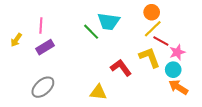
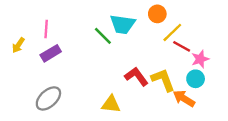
orange circle: (152, 12) -> (157, 14), moved
yellow L-shape: (150, 57) -> (163, 80), moved
orange arrow: (178, 87) -> (184, 98), moved

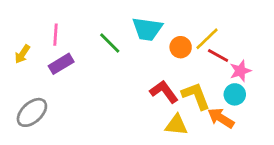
orange circle: (157, 14) -> (181, 47), moved
green line: (103, 36) -> (110, 43), moved
gray ellipse: (48, 98) -> (32, 112), moved
yellow triangle: (111, 104) -> (176, 125), moved

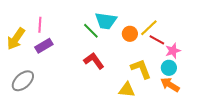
green line: (110, 43) -> (91, 31), moved
yellow arrow: (22, 54) -> (16, 39), size x1.6
red L-shape: (164, 92) -> (94, 61), moved
orange arrow: (221, 118) -> (170, 85), moved

